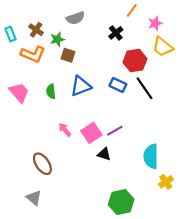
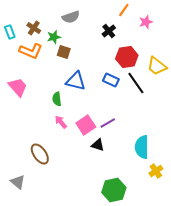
yellow trapezoid: (163, 47) -> (157, 66), moved
blue triangle: (81, 86) -> (76, 81), turned 35
green semicircle: (51, 91) -> (57, 99), moved
gray triangle: (34, 198) -> (18, 182), moved

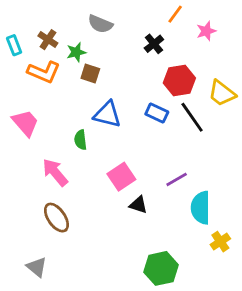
gray semicircle: (71, 17) -> (100, 24), turned 42
pink arrow: (61, 122) -> (55, 172), moved, size x1.5
purple line: (108, 123) -> (177, 179), moved
gray triangle: (18, 182) -> (37, 267), moved

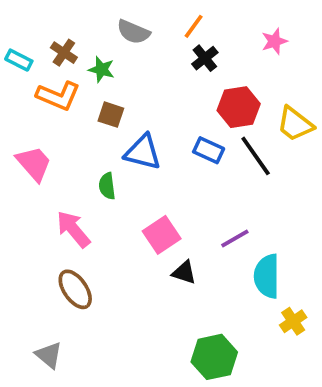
orange line: (175, 14) -> (194, 26), moved
cyan rectangle: (14, 45) -> (19, 60), turned -42
green star: (76, 52) -> (101, 69), turned 30
brown square: (90, 73) -> (111, 115), moved

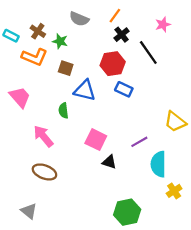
red hexagon: (239, 107) -> (113, 64), moved
yellow trapezoid: (295, 124) -> (175, 122), moved
black line: (256, 156) -> (148, 52), moved
pink square: (162, 235) -> (96, 140), turned -30
brown ellipse: (75, 289) -> (44, 172), turned -35

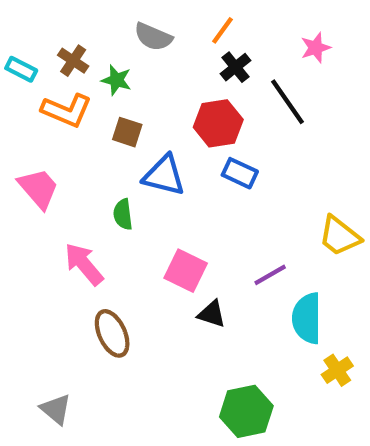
brown ellipse: (44, 172) -> (112, 333), moved, turned 45

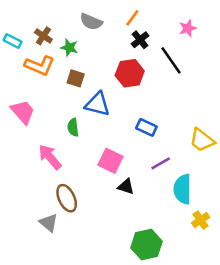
blue rectangle: (240, 173) -> (146, 127), moved
gray triangle: (56, 409) -> (49, 223), moved

